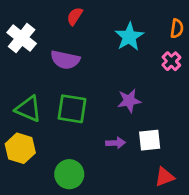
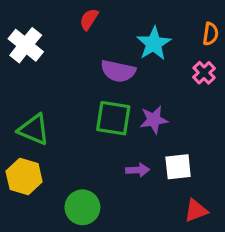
purple semicircle: (65, 60) -> (118, 71), moved
green square: (72, 109) -> (113, 118), moved

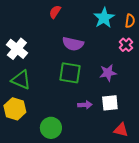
cyan star: (154, 44) -> (104, 18), moved
white cross: (26, 45) -> (17, 49), moved
purple star: (154, 120) -> (108, 73), moved
red triangle: (196, 211) -> (121, 130), turned 35

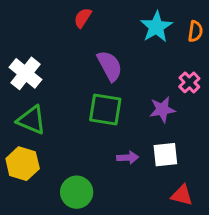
purple semicircle: (73, 44) -> (110, 66), turned -130
pink cross: (126, 45) -> (189, 82), moved

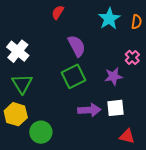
green square: (105, 109) -> (73, 76), turned -35
green triangle: (32, 120) -> (22, 84), turned 35
purple arrow: (128, 158) -> (89, 110), size x1.5
green circle: (77, 192) -> (41, 132), moved

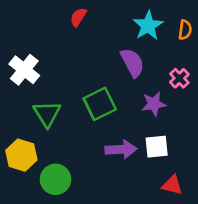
purple semicircle: (77, 46) -> (132, 63), moved
green triangle: (22, 84) -> (47, 114), moved

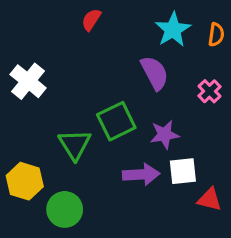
purple star: (154, 104) -> (165, 135), moved
green triangle: (47, 114) -> (75, 145), moved
red triangle: (172, 185) -> (210, 199), moved

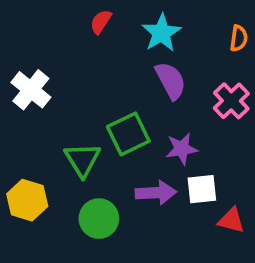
cyan star: (173, 30) -> (161, 33), moved
pink cross: (210, 91) -> (231, 101), size x1.4
green circle: (65, 209) -> (99, 219), moved

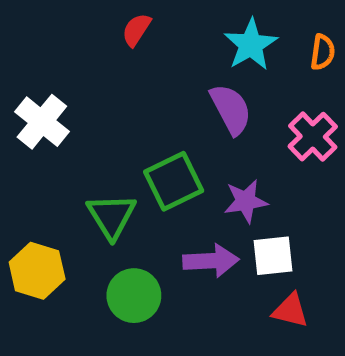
cyan star: (161, 33) -> (251, 45), moved
red triangle: (231, 220) -> (290, 310), moved

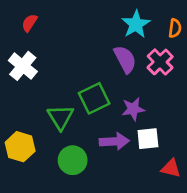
red semicircle: (136, 30) -> (30, 23), moved
pink cross: (313, 137) -> (160, 62), moved
red triangle: (290, 310) -> (171, 168), moved

